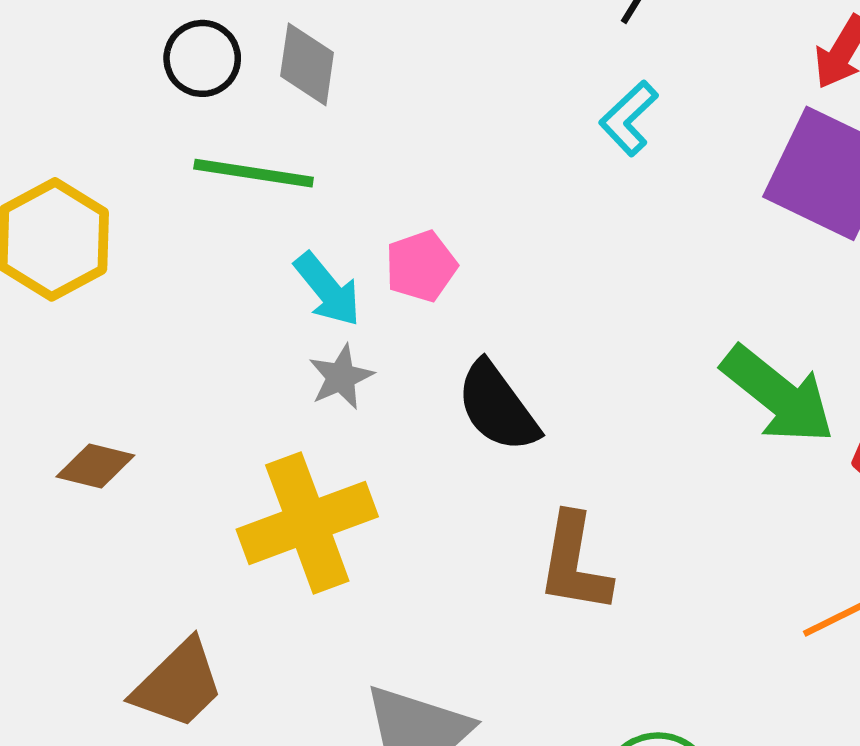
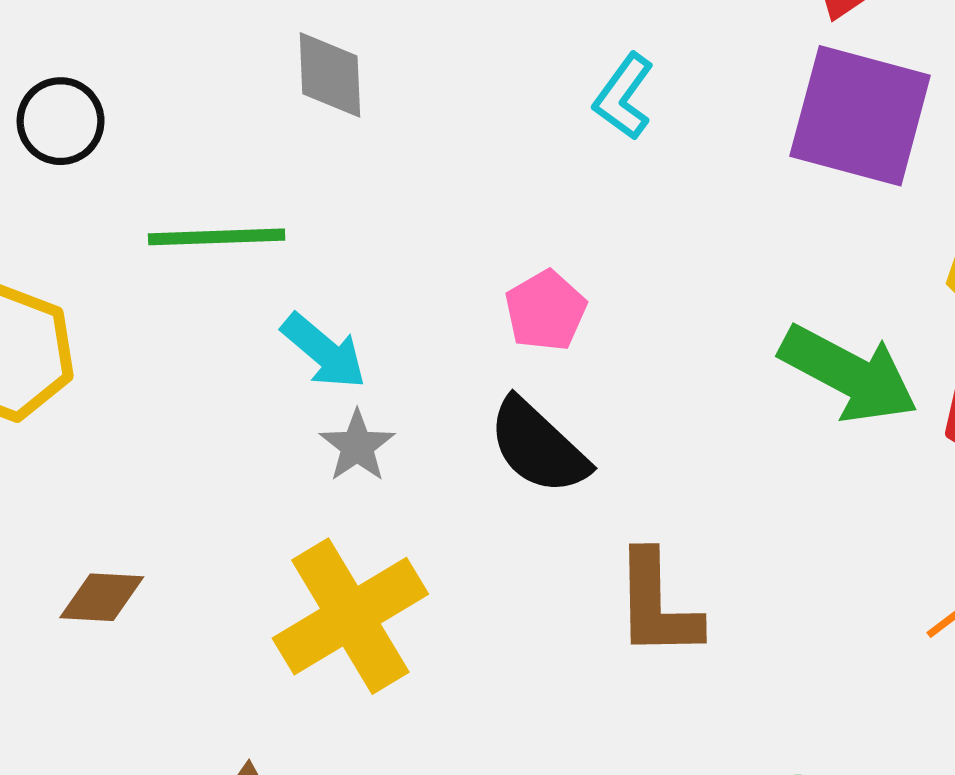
black circle: (202, 58) -> (61, 121), moved
gray diamond: (307, 64) -> (330, 75), moved
pink pentagon: (421, 266) -> (546, 311), moved

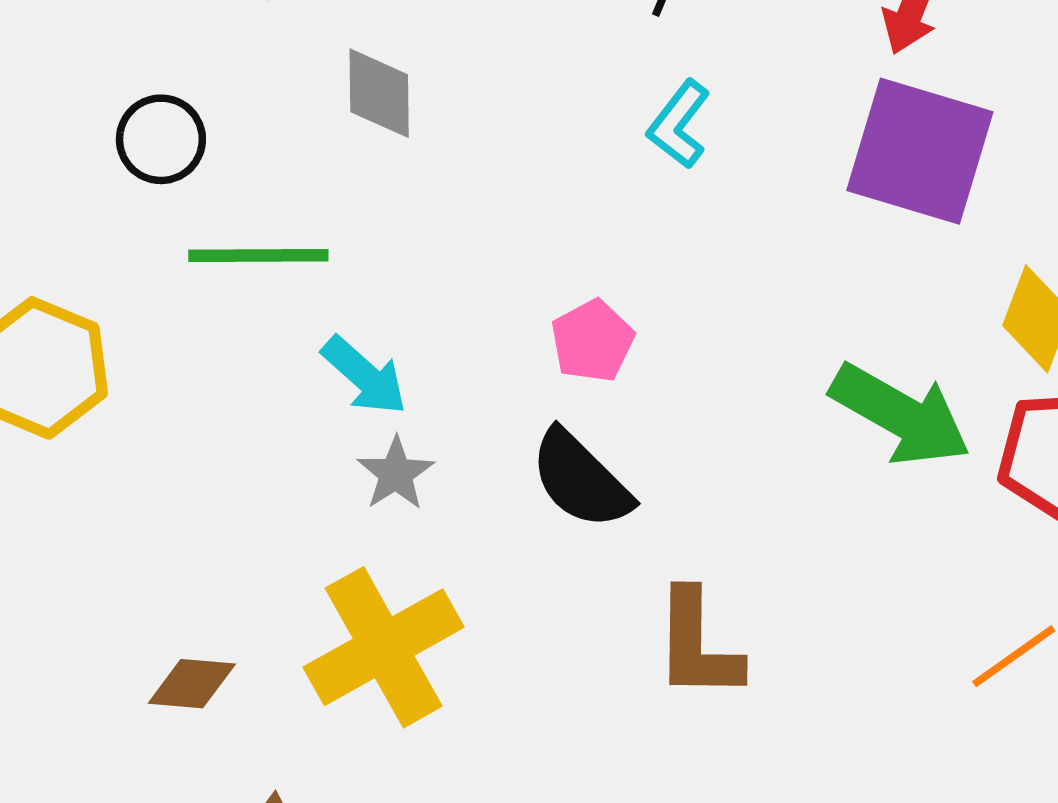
black circle: (61, 121) -> (161, 139), moved
brown diamond: (102, 597) -> (192, 684), moved

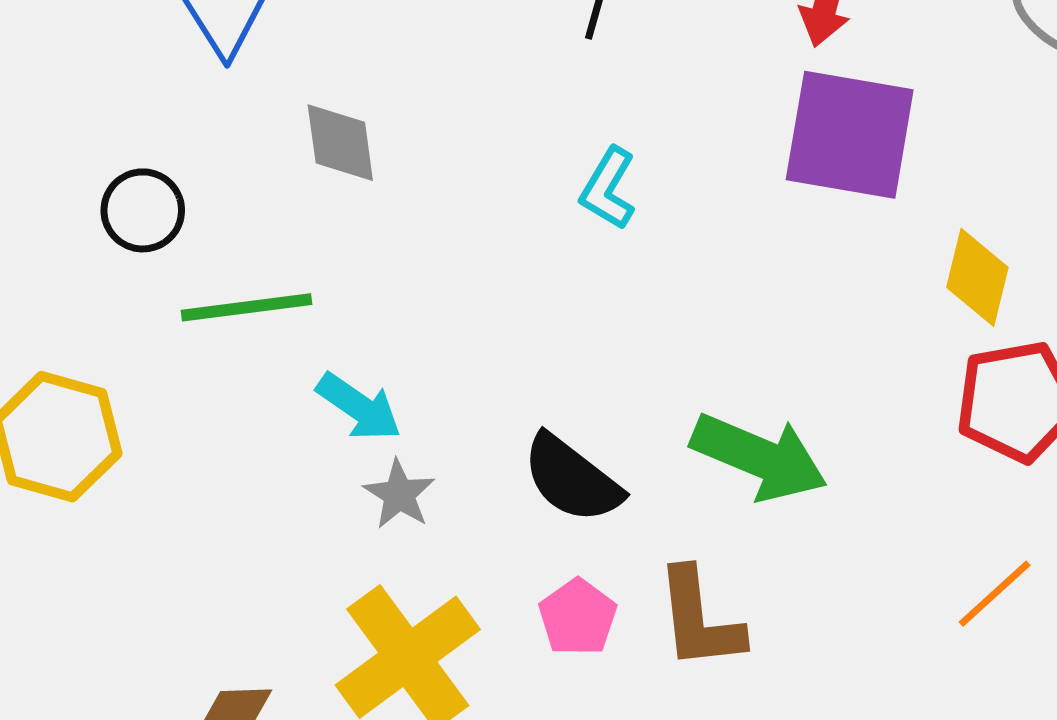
cyan L-shape: (679, 124) -> (608, 188), moved
pink pentagon: (592, 341) -> (578, 617), moved
green arrow: (900, 415) -> (759, 457), moved

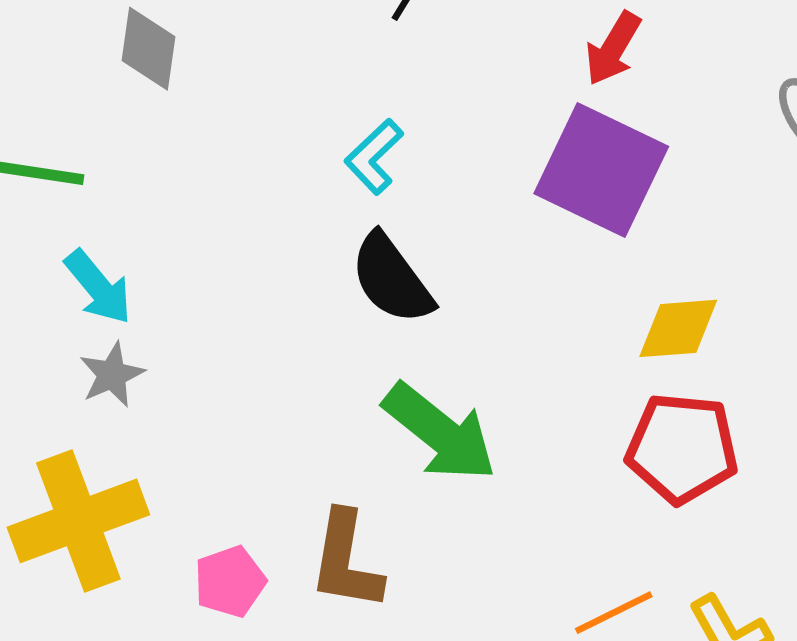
yellow diamond: (977, 277) -> (678, 328), turned 56
black semicircle: (572, 479) -> (392, 279), moved
pink pentagon: (578, 617) -> (230, 582), moved

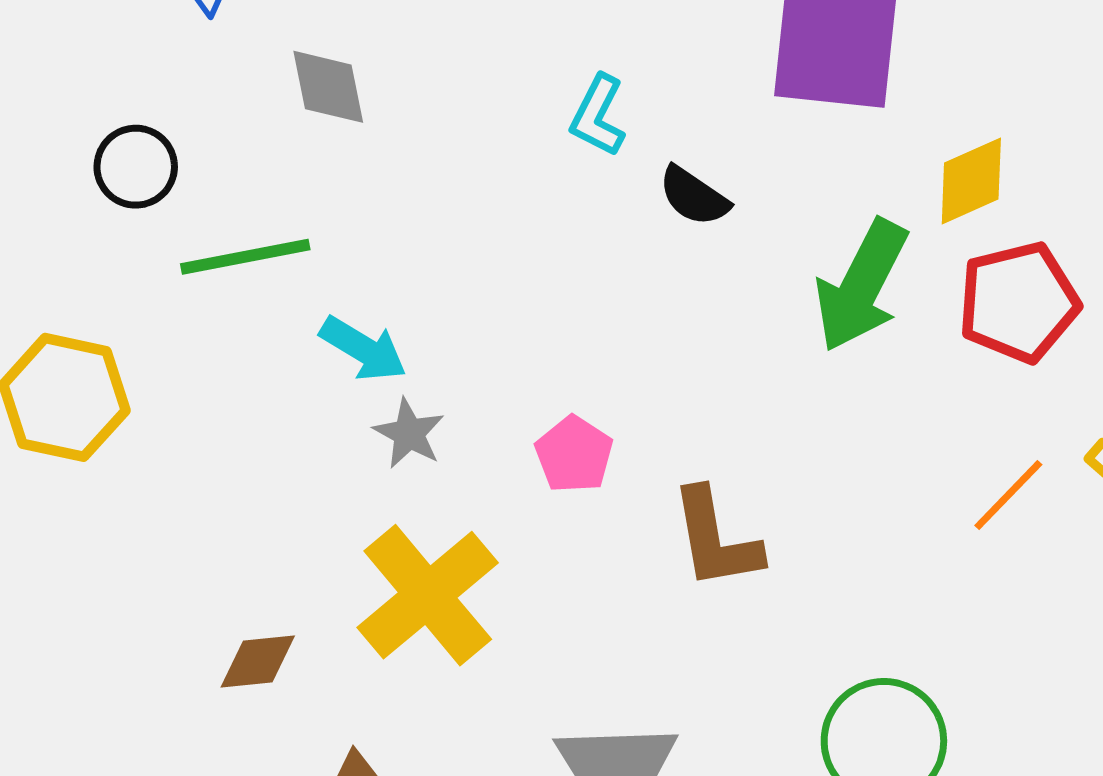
black semicircle: (392, 279) -> (694, 196), moved, size x0.7
green arrow: (440, 432) -> (861, 286), moved, turned 98
pink pentagon: (230, 582) -> (574, 454), moved

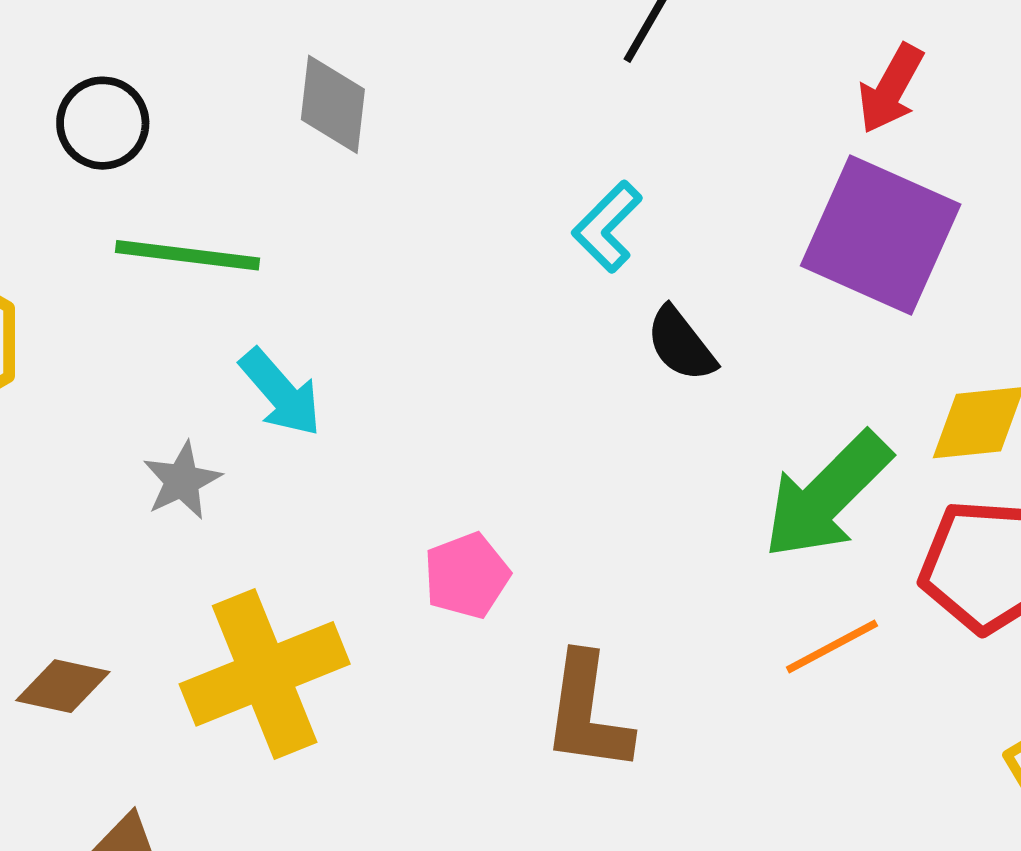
gray star: (409, 433) -> (182, 481), moved
orange line: (1008, 495) -> (832, 646), moved

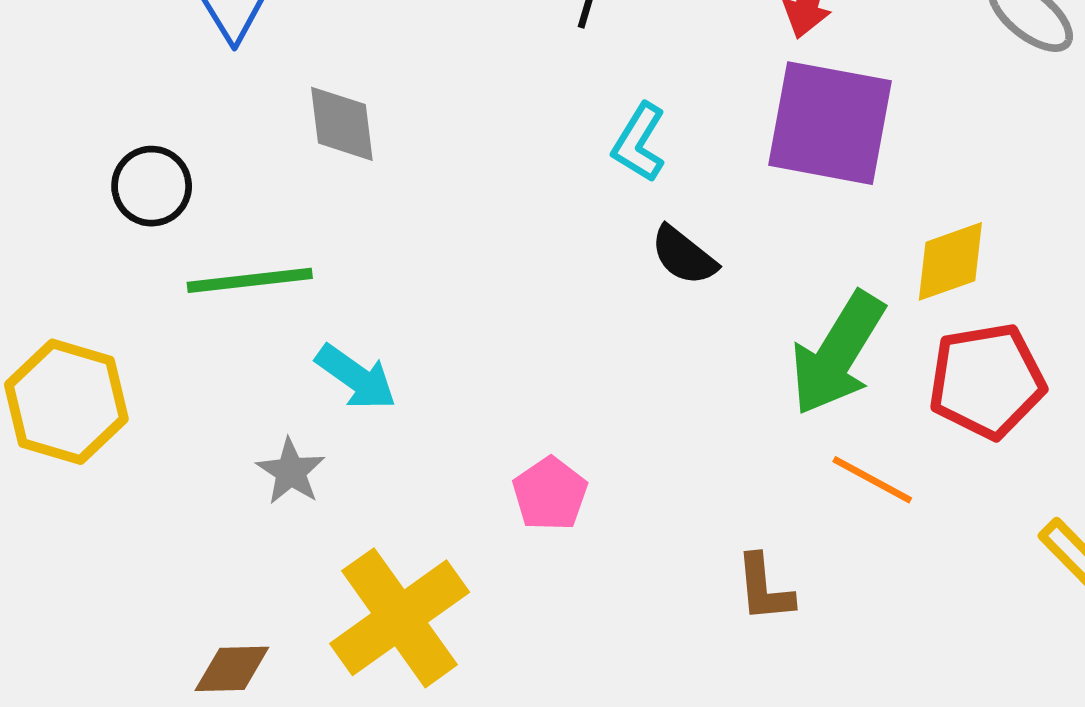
cyan L-shape: (607, 227) -> (639, 143), moved
orange line: (832, 646) -> (872, 480), turned 70
brown L-shape: (587, 713) -> (764, 588), moved, size x0.7

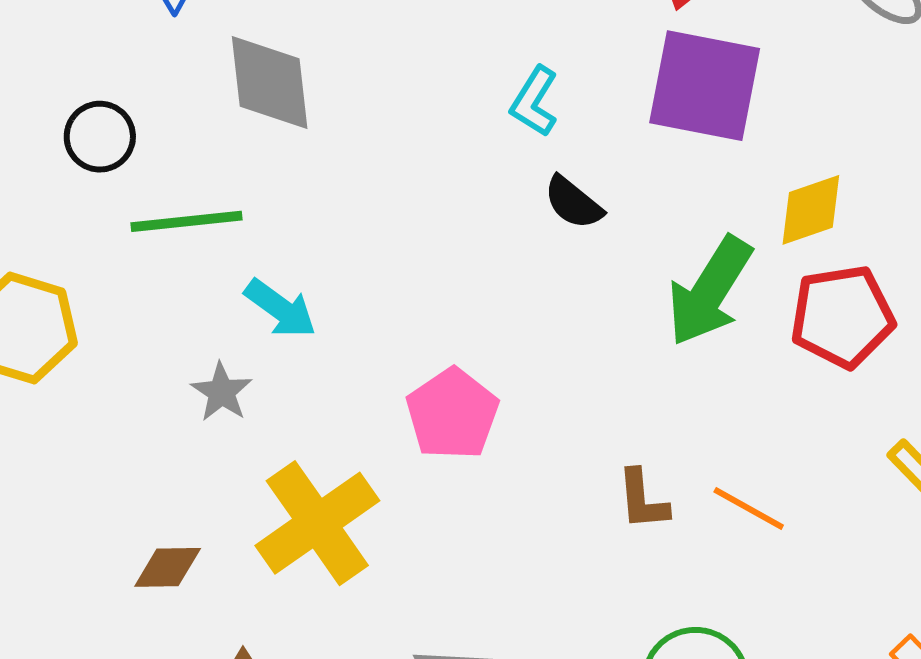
gray diamond: (342, 124) -> (270, 83), size x1.4
orange line: (872, 480) -> (749, 508), moved
pink pentagon: (550, 494) -> (452, 414), size x1.4

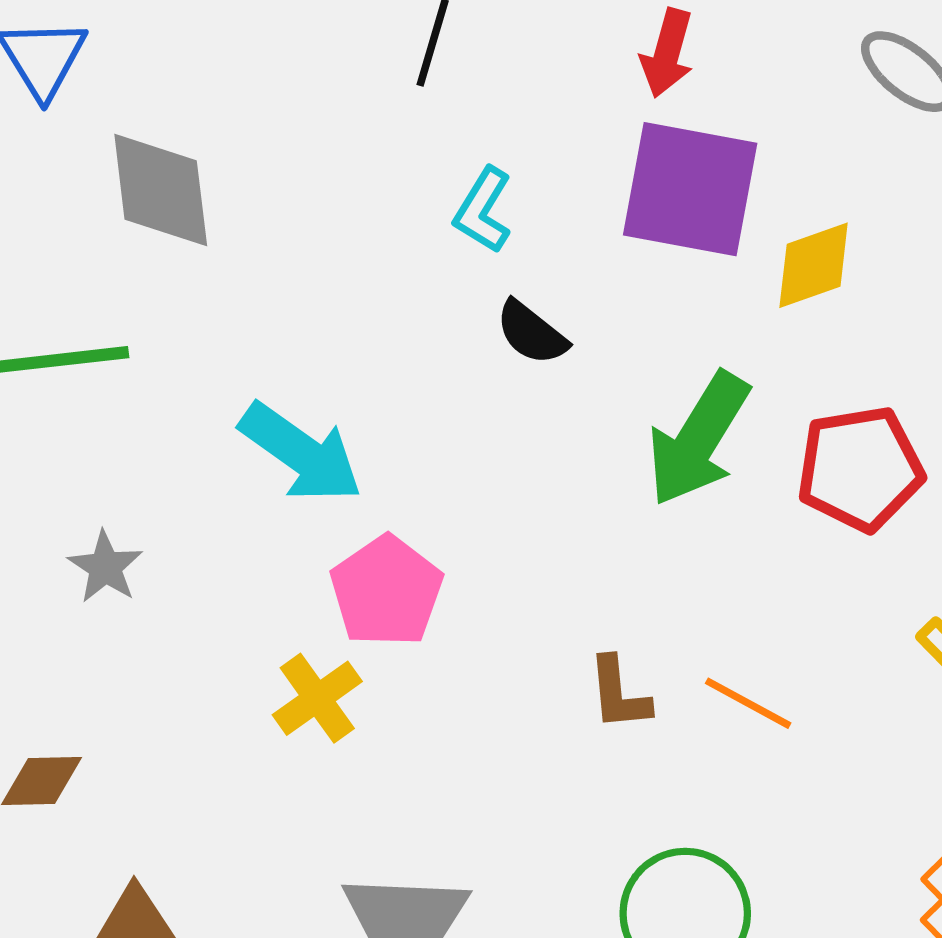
yellow diamond: (811, 210) -> (814, 265), moved
cyan arrow: (280, 309) -> (301, 453), moved, size x1.4
yellow cross: (317, 523) -> (317, 698), moved, size x0.6

